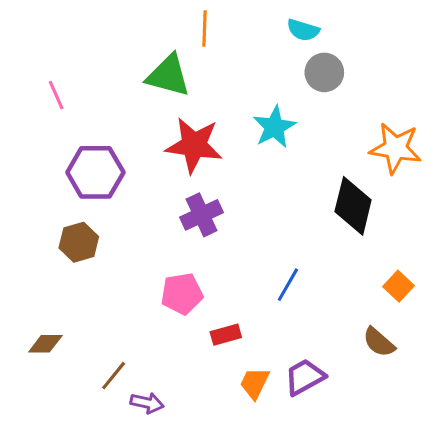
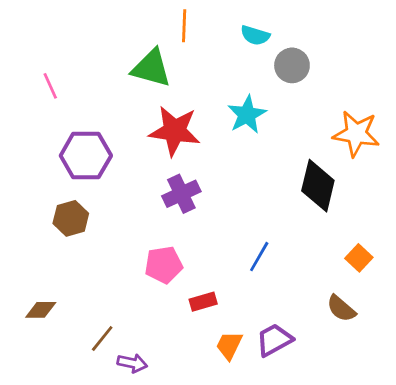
cyan semicircle: (303, 30) -> (255, 35), moved

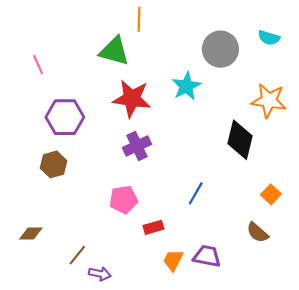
cyan semicircle: (255, 35) -> (269, 38), moved
gray circle: (292, 65) -> (220, 49), size x1.4
purple trapezoid: (274, 340) -> (207, 256), turned 40

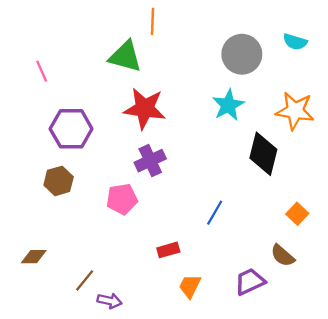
cyan star: (186, 86) -> (228, 105), moved
pink pentagon: (124, 200) -> (122, 199), moved
purple trapezoid: (207, 256) -> (250, 282), moved, turned -36

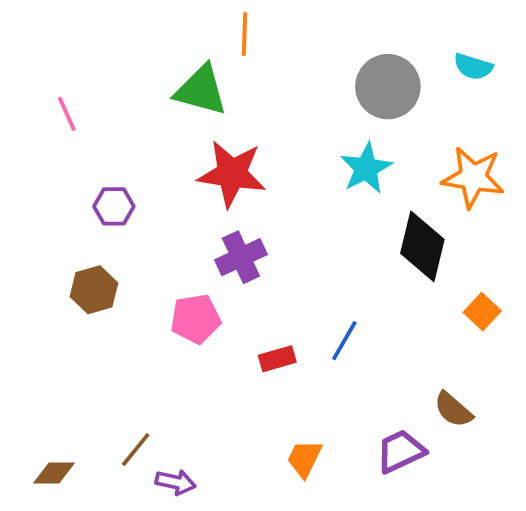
purple hexagon: (71, 129) -> (114, 206), size x0.6
orange square: (297, 214) -> (482, 312), moved
red rectangle: (168, 250) -> (277, 359), moved
brown diamond: (34, 257) -> (54, 473), moved

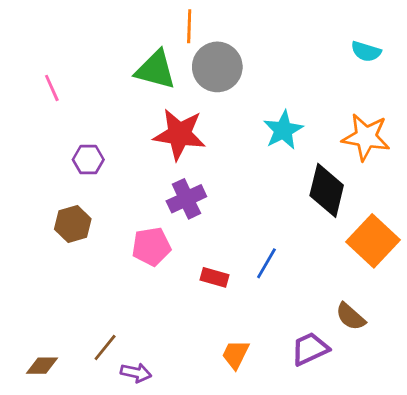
gray circle: (388, 87) -> (217, 67), moved
orange square: (482, 312) -> (373, 241), size x1.8
red rectangle: (277, 359) -> (214, 277), turned 32

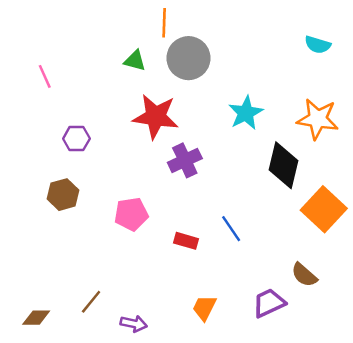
green triangle: (156, 70) -> (135, 61), size x0.6
purple cross: (186, 199) -> (185, 160), moved
blue line: (266, 263) -> (231, 229), turned -64
purple arrow: (136, 373) -> (134, 324), moved

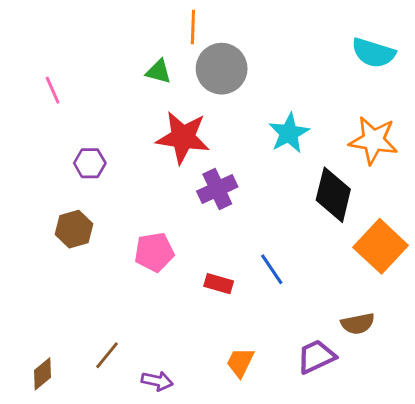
cyan semicircle: (318, 45) -> (373, 53), size x1.4
brown semicircle: (304, 275) -> (358, 324), turned -52
brown diamond: (36, 318) -> (43, 374), turned -40

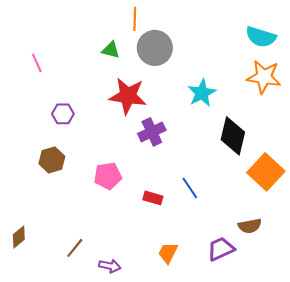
orange star: (373, 140) -> (264, 77), moved
brown diamond: (43, 374) -> (19, 237), moved

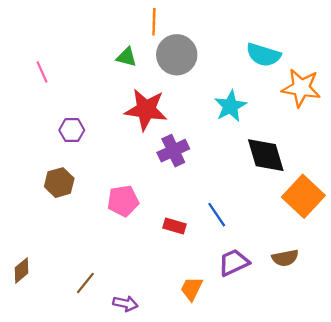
cyan semicircle: (261, 37) -> (263, 55), moved
black diamond: (233, 136) -> (266, 155), turned -30
purple trapezoid: (221, 249) -> (234, 262), moved

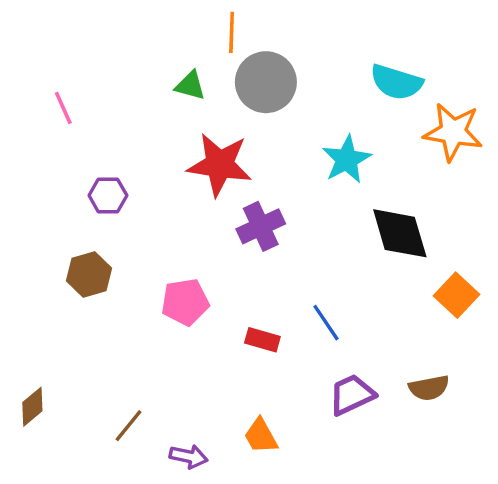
orange square: (303, 196) -> (456, 295), size x0.7
orange trapezoid: (192, 289) -> (261, 436), moved, turned -55

